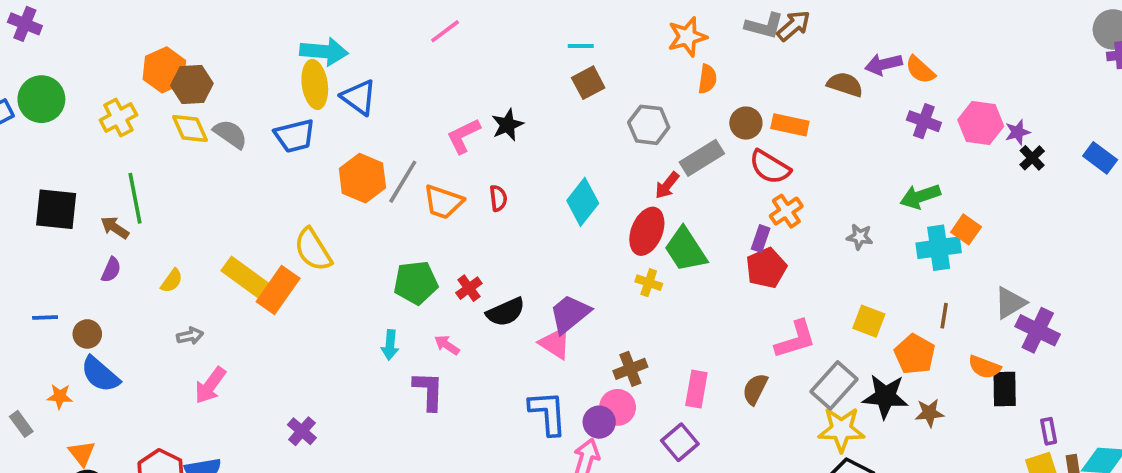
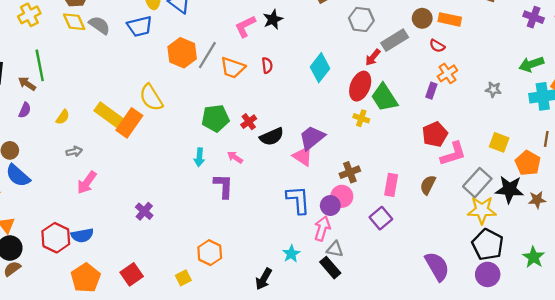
red semicircle: (770, 167) -> (437, 46), size x0.6
red pentagon: (766, 268) -> (435, 134), moved

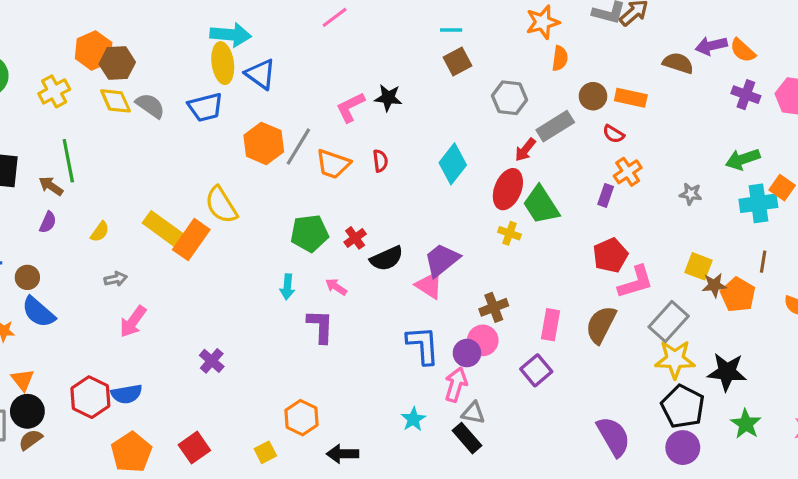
black star: (273, 19) -> (388, 98), turned 30
brown semicircle: (428, 185) -> (601, 325), size x1.4
black star: (509, 189) -> (727, 372), moved
brown star: (537, 200) -> (714, 285), moved
black arrow: (264, 279) -> (342, 454), moved, turned 60

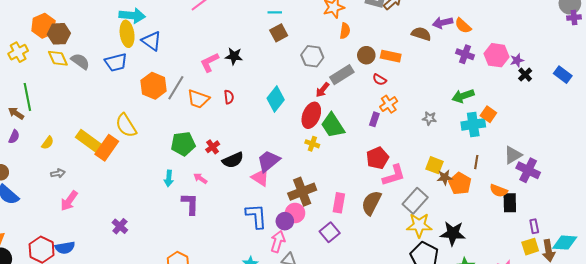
brown cross: (494, 307) -> (302, 192), size x1.5

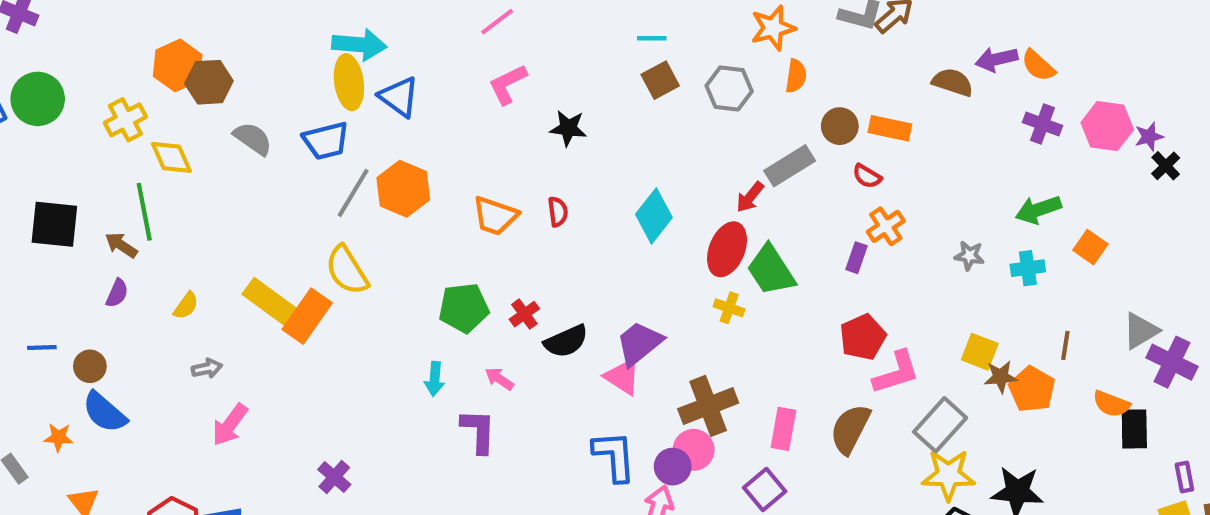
gray hexagon: (312, 56) -> (729, 88), moved
yellow diamond: (58, 58) -> (171, 157), moved
pink L-shape: (210, 62) -> (508, 84), moved
gray line: (176, 88) -> (353, 193), moved
cyan cross: (473, 124) -> (1028, 268), moved, size x0.7

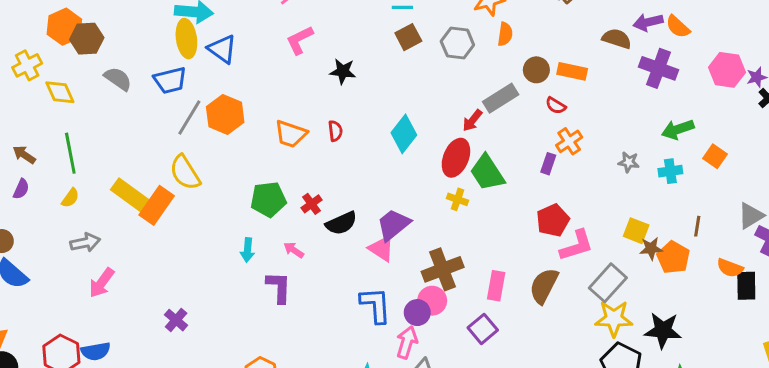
purple cross: (1042, 124) -> (658, 68), moved, size x1.4
green line: (144, 212) -> (70, 153), moved
gray arrow: (207, 368) -> (85, 243), size x1.4

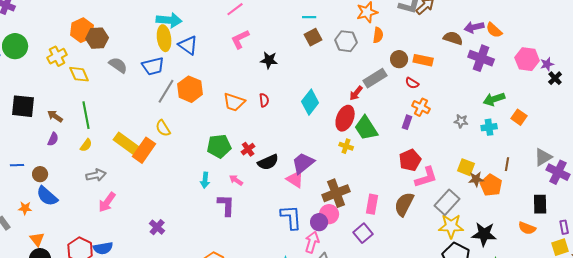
orange cross: (569, 141) -> (421, 107), turned -30
yellow semicircle: (185, 173) -> (163, 128), size x0.7
orange semicircle: (730, 268) -> (527, 228), moved

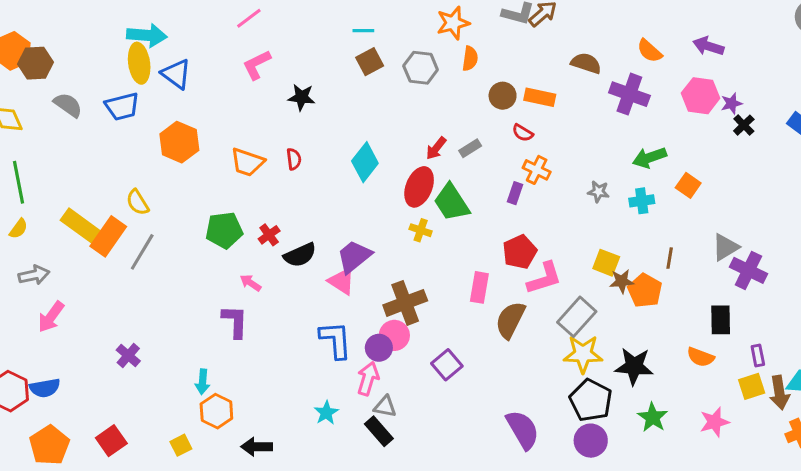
purple arrow: (474, 27) -> (708, 46), moved, turned 30
gray rectangle: (375, 78) -> (470, 148), moved, size x0.6
gray line: (166, 91) -> (142, 252), moved
cyan arrow: (205, 180) -> (203, 382), moved
pink rectangle: (372, 204) -> (479, 287), moved

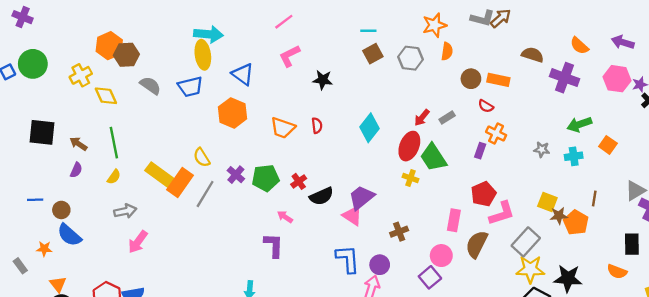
blue triangle: (176, 74) -> (243, 74), moved
brown cross: (405, 303) -> (399, 232), size x0.6
pink circle: (394, 335) -> (441, 256), moved
purple cross: (128, 355) -> (236, 175), moved

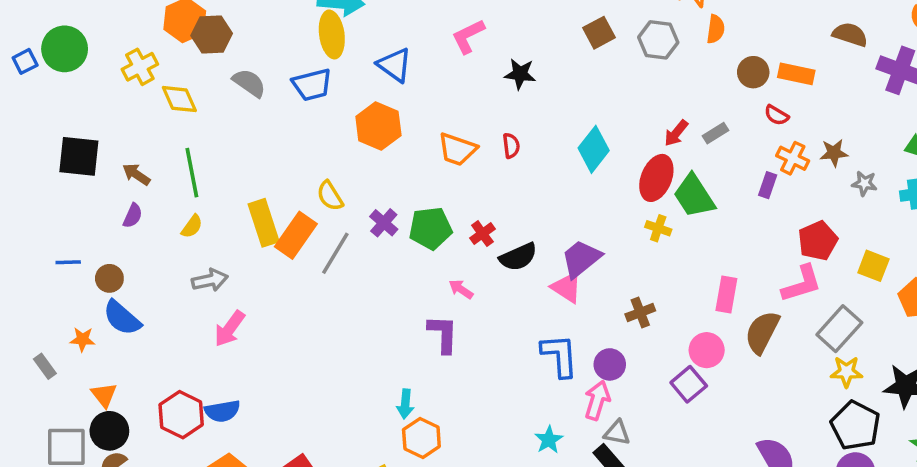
yellow rectangle: (159, 175) -> (264, 223), turned 36
red pentagon: (484, 194) -> (818, 241), moved
brown star: (559, 216) -> (834, 153), moved
yellow star: (530, 269) -> (846, 372), size x0.7

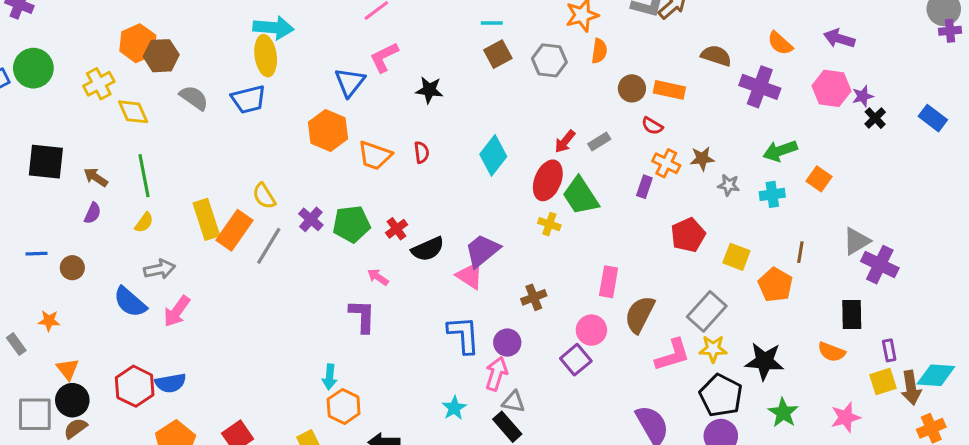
blue triangle: (395, 65) -> (350, 82), moved, turned 32
orange hexagon: (378, 126) -> (328, 131), moved
pink L-shape: (802, 284) -> (673, 355), moved
blue semicircle: (122, 318) -> (130, 302), moved

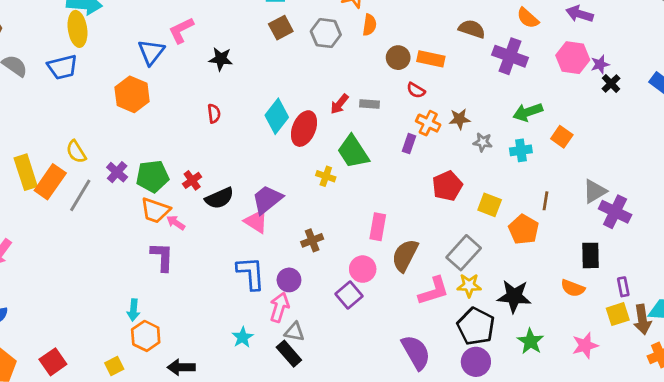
gray rectangle: (599, 141) -> (369, 104), turned 36
orange trapezoid: (375, 155) -> (155, 210), moved
red ellipse: (548, 180) -> (304, 129), moved

